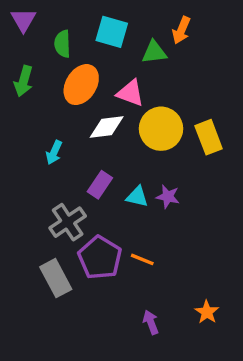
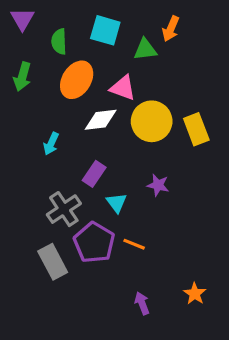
cyan triangle: (137, 197) -> (117, 203), moved, turned 40

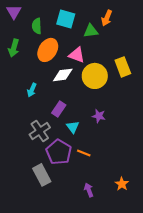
yellow rectangle: (196, 129) -> (123, 67), moved
gray rectangle: (53, 262) -> (42, 175), moved

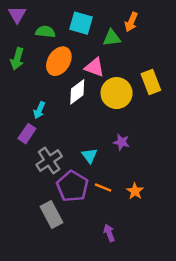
green semicircle: (37, 26) -> (45, 32), turned 98
white diamond: (63, 75) -> (77, 92), turned -30
purple rectangle: (59, 109) -> (27, 134), moved
orange star: (122, 184) -> (135, 191), moved

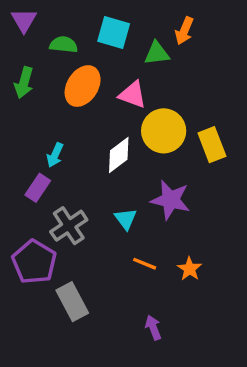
yellow rectangle: (151, 82) -> (212, 145), moved
white diamond: (77, 92) -> (119, 155), moved
purple star: (121, 142) -> (171, 200), size x1.6
purple pentagon: (72, 186) -> (34, 262), moved

